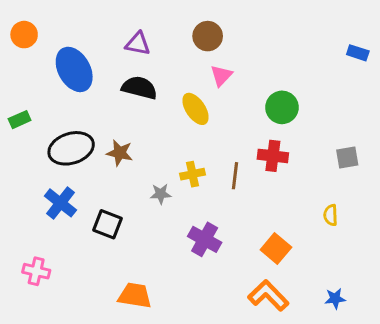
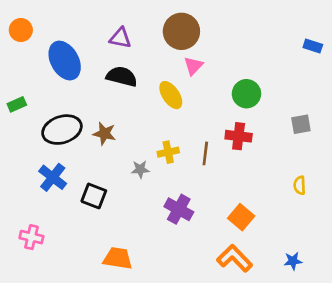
brown circle: (208, 36) -> (181, 31), size x1.4
gray square: (347, 157) -> (301, 124), moved
yellow semicircle: (331, 215) -> (300, 185), moved

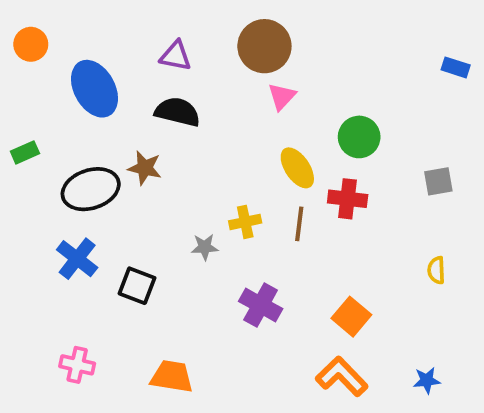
yellow ellipse: (171, 95) -> (297, 168), moved
brown star: (104, 134) -> (145, 168), moved
pink cross: (31, 237) -> (77, 365), moved

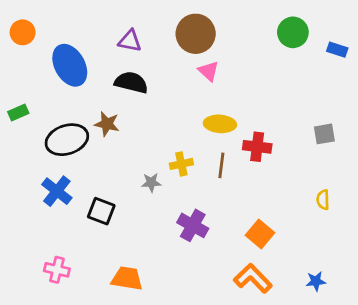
pink triangle: (282, 96) -> (209, 71), turned -30
green circle: (359, 137) -> (293, 32), moved
yellow ellipse: (297, 168) -> (220, 124), turned -52

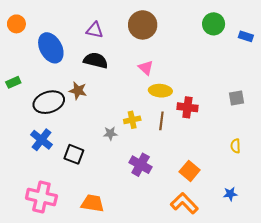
pink triangle: (209, 71) -> (146, 68), moved
pink cross: (57, 270) -> (41, 197), size x1.6
blue star: (316, 281) -> (230, 194), moved

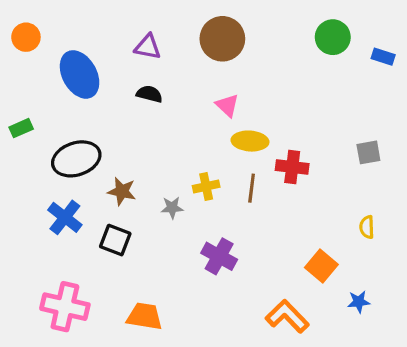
black semicircle: (96, 60) -> (149, 94), size x0.7
brown star: (78, 91) -> (122, 191), moved
orange square: (190, 171) -> (321, 266), moved

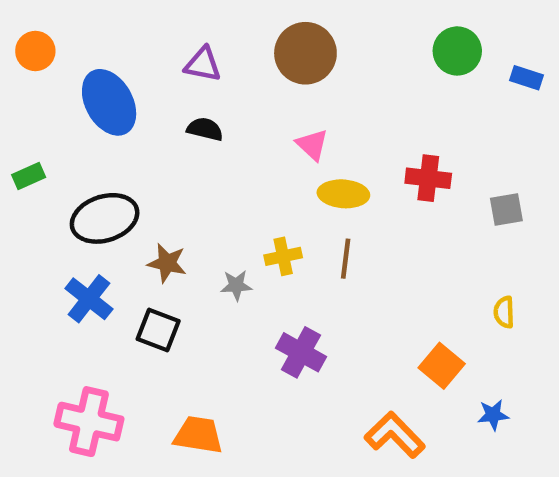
red cross: (292, 167) -> (428, 178), moved

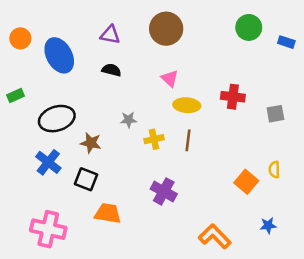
orange circle: (35, 51) -> (20, 38), moved
gray star: (236, 285) -> (128, 120), moved
orange square: (442, 366) -> (246, 182), moved
orange trapezoid: (198, 435) -> (108, 213), moved

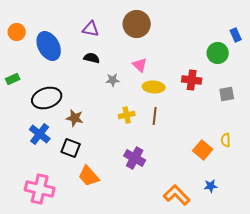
green circle: (249, 27) -> (218, 53), moved
blue rectangle: (286, 42) -> (236, 35), turned 48
gray star: (128, 120) -> (113, 80), moved
orange trapezoid: (108, 213) -> (89, 176), turned -140
blue star: (268, 225) -> (211, 186), moved

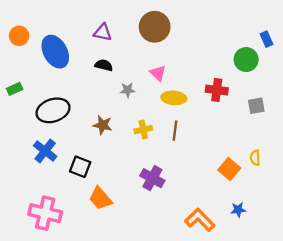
brown star: (75, 118) -> (103, 125), moved

